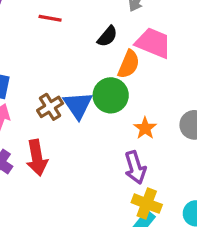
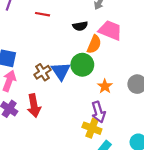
black semicircle: (107, 36) -> (80, 26), turned 40
yellow cross: (147, 204) -> (92, 128), moved

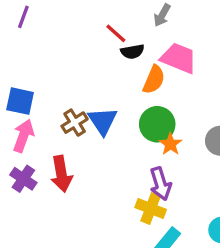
red line: (43, 14) -> (116, 33), moved, turned 32
green circle: (82, 65) -> (157, 124), moved

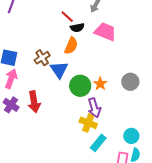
orange semicircle: (154, 80) -> (71, 46), moved
brown cross: (75, 123) -> (42, 58), moved
green circle: (157, 124) -> (80, 86), moved

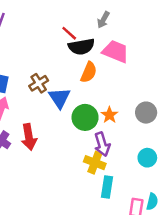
black semicircle: (77, 28) -> (81, 47), size x1.5
orange semicircle: (71, 46) -> (89, 72), moved
cyan circle: (131, 136) -> (147, 158), moved
cyan rectangle: (98, 143) -> (107, 187), turned -30

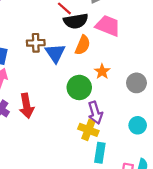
brown cross: (39, 83) -> (36, 43), moved, turned 30
blue triangle: (59, 98) -> (55, 53), moved
orange star: (109, 115) -> (102, 71), moved

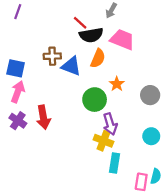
blue triangle: (55, 53) -> (71, 66), turned -35

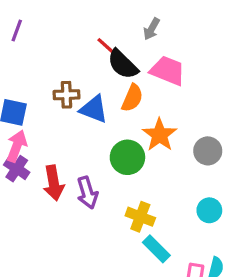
black semicircle: (91, 35) -> (123, 64), turned 55
orange star: (117, 84) -> (160, 135), size x1.5
purple cross: (18, 121) -> (17, 169), moved
purple arrow: (110, 124) -> (87, 193), moved
cyan rectangle: (115, 163) -> (156, 249), turned -54

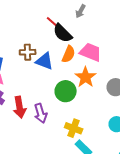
pink trapezoid: (168, 71) -> (91, 52), moved

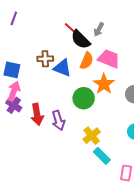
gray arrow: (81, 11) -> (99, 29), moved
yellow cross: (74, 128) -> (92, 136), turned 30

